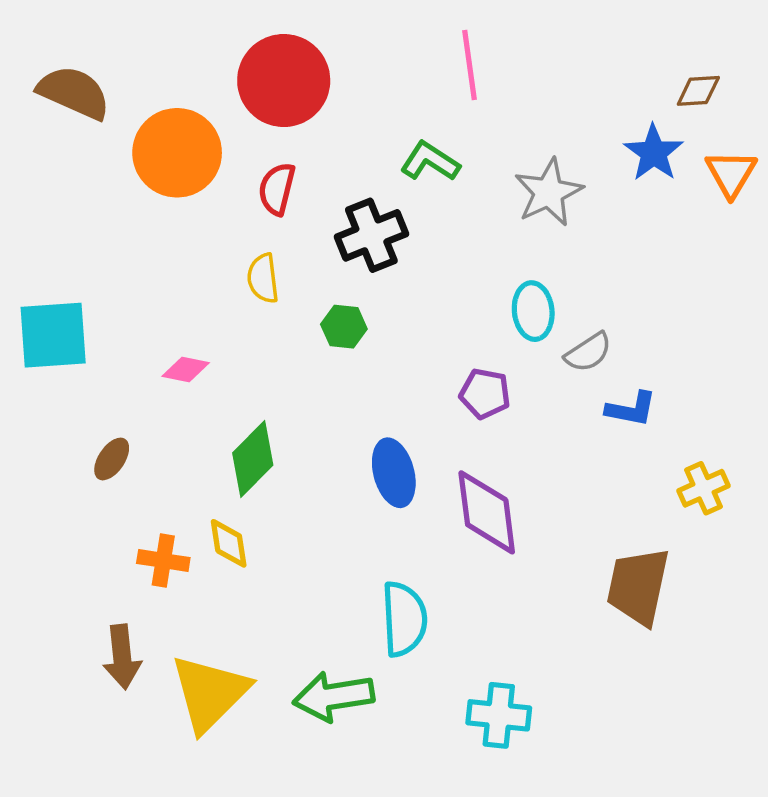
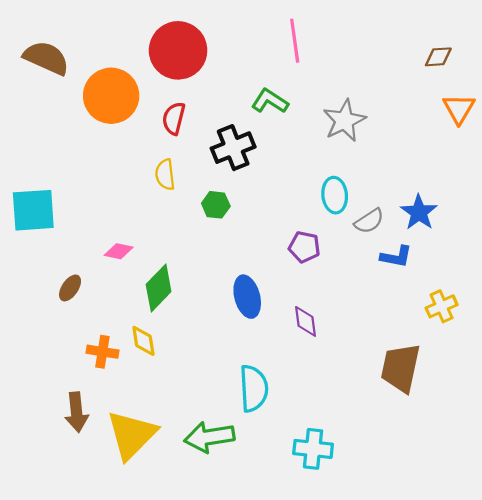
blue star: (654, 153) -> (419, 212), moved
pink diamond: (186, 370) -> (119, 251), moved
purple diamond: (487, 512) -> (305, 321), size x0.6

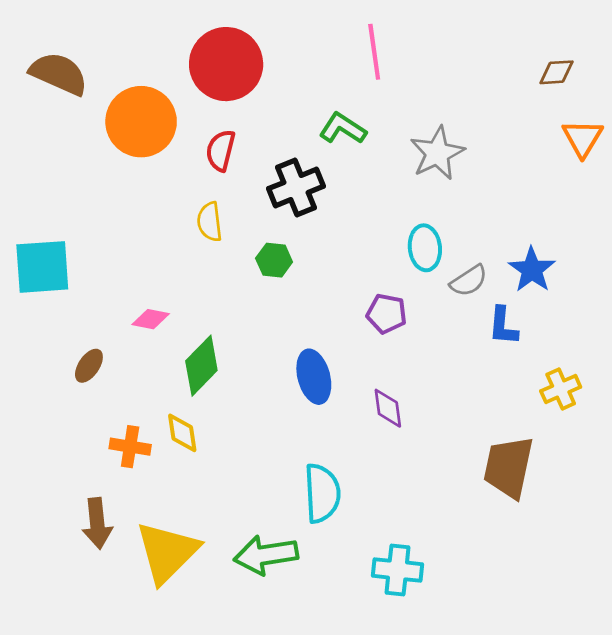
blue L-shape: (396, 257) -> (503, 326), turned 84

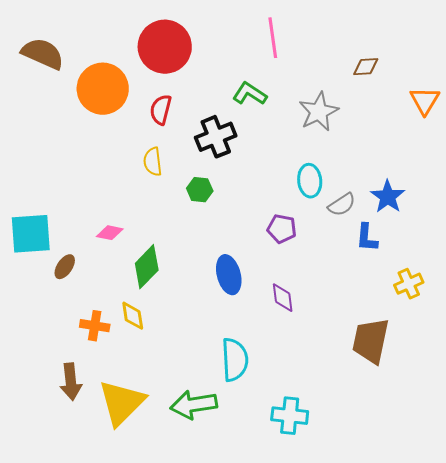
brown diamond: (557, 72) -> (366, 67), moved
cyan square: (42, 267) -> (31, 234), moved

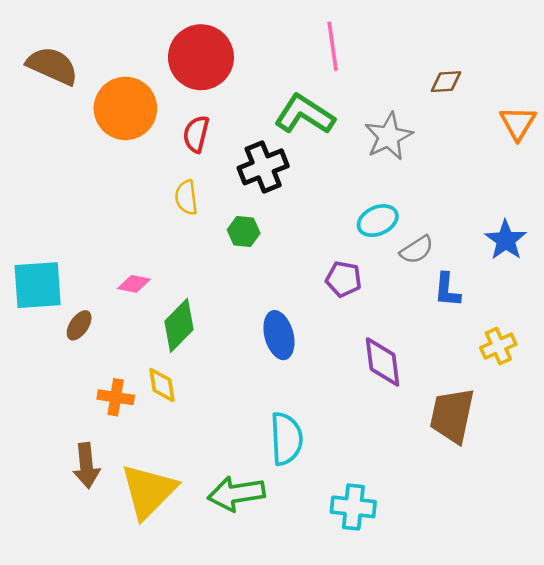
green L-shape: (250, 94) -> (305, 115), size x1.4
cyan ellipse: (310, 181) -> (378, 221), turned 72
blue star: (388, 197) -> (506, 240), moved
purple diamond: (283, 298) -> (383, 362), moved, size x1.4

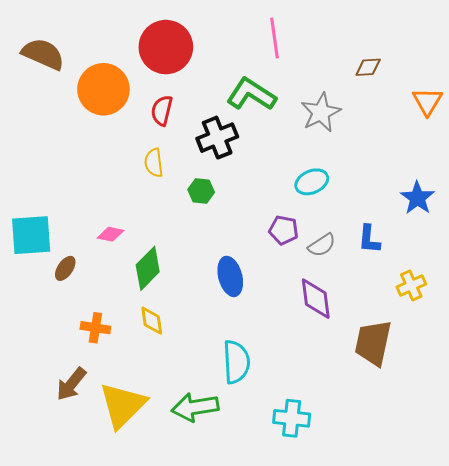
gray semicircle: (417, 250) -> (322, 245), moved
yellow diamond: (162, 385) -> (152, 321), moved
brown arrow: (86, 466) -> (71, 384), turned 45

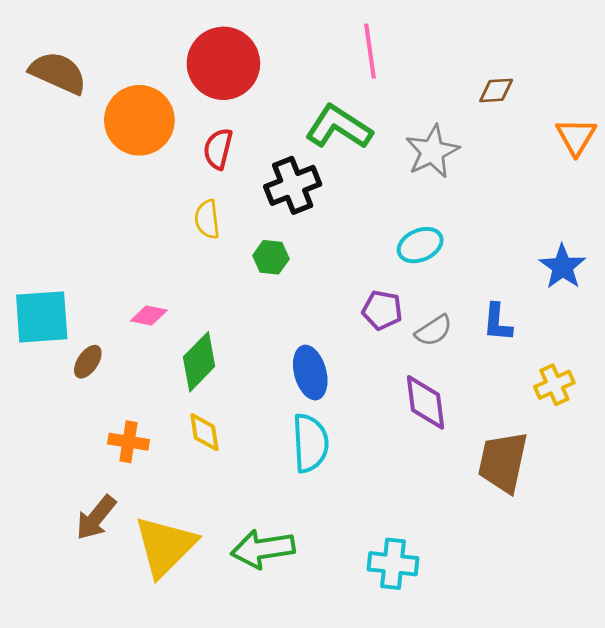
cyan semicircle: (236, 362) -> (310, 443), moved

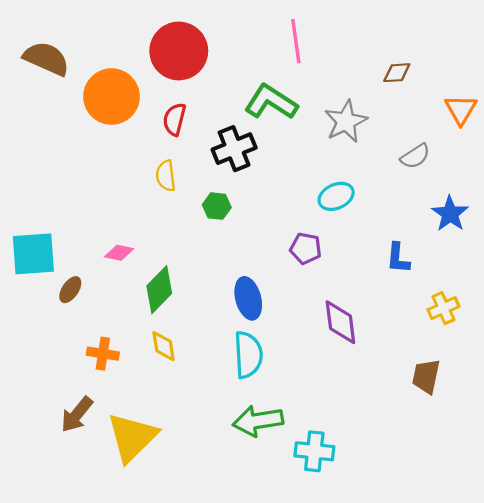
gray semicircle: (434, 330) -> (415, 156), moved
brown trapezoid: (503, 462) -> (426, 376), moved, size x0.7
green arrow: (263, 549) -> (258, 421), moved

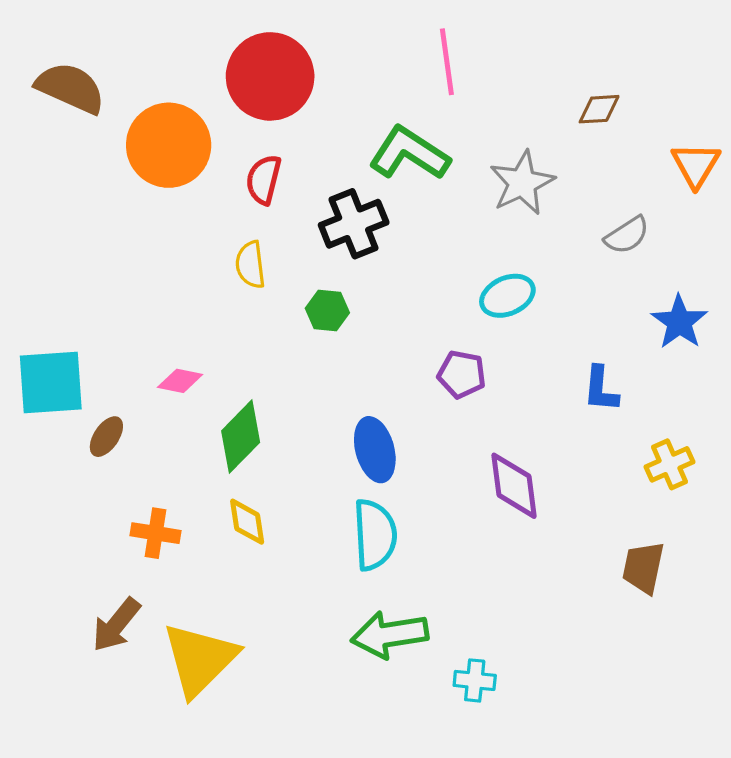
cyan cross: (314, 451) -> (475, 680), size x0.7

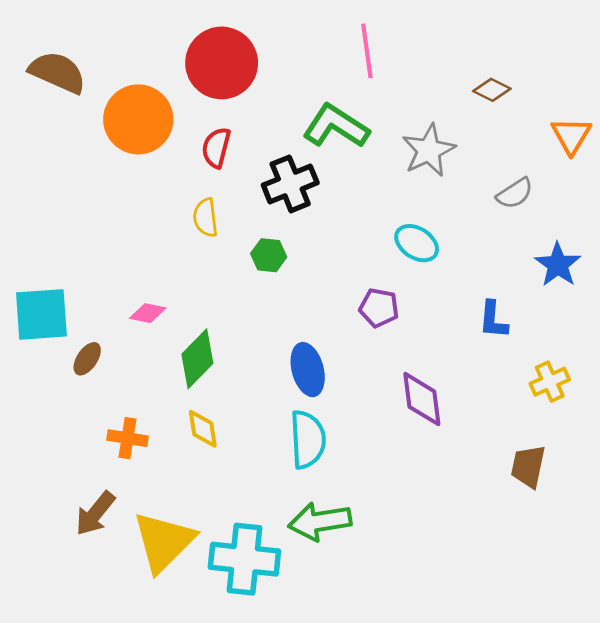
brown diamond: (599, 109) -> (492, 90), turned 30
cyan ellipse: (507, 296) -> (417, 243), turned 57
cyan cross: (475, 680) -> (244, 559), moved, size x2.0

